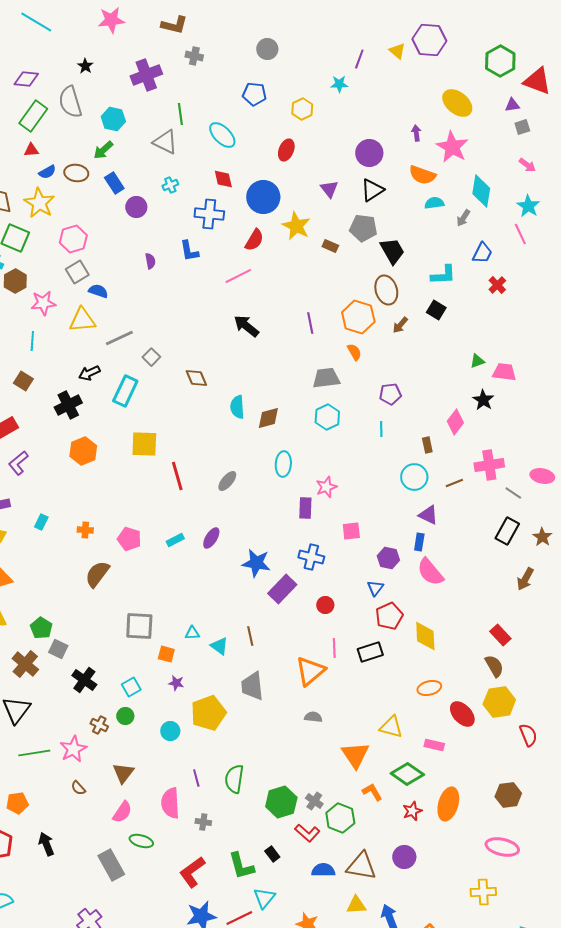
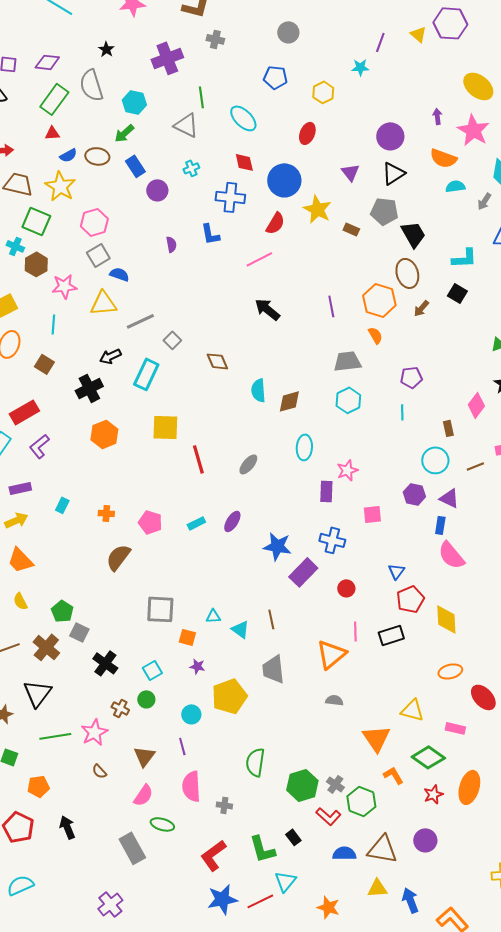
purple hexagon: (388, 558) -> (414, 494), moved
purple line: (196, 778) -> (182, 746), moved

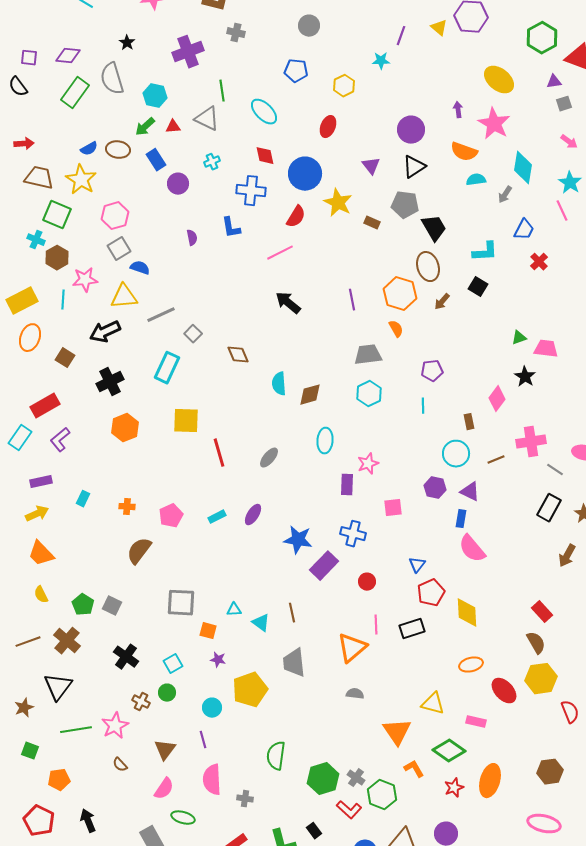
red triangle: (52, 133) -> (173, 127), moved
cyan line: (53, 324) -> (63, 300), moved
black arrow: (110, 356) -> (105, 332), moved, size x1.4
pink pentagon: (150, 522) -> (171, 516), turned 30
gray square: (79, 632) -> (112, 606), moved

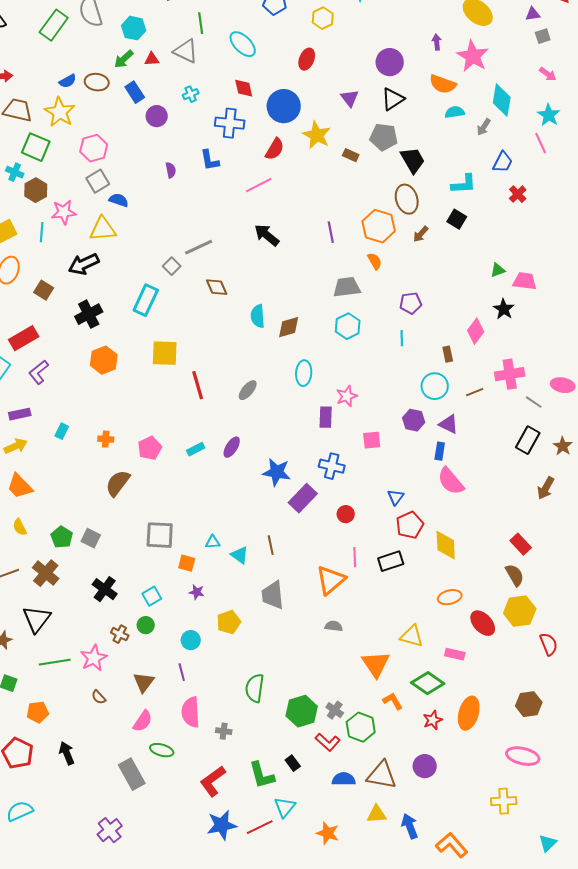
gray line: (161, 315) -> (199, 247), moved
yellow pentagon: (250, 690) -> (229, 622), size x0.7

